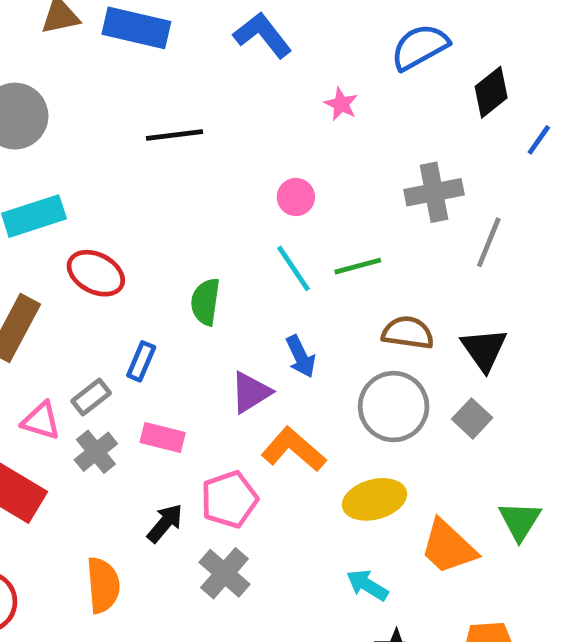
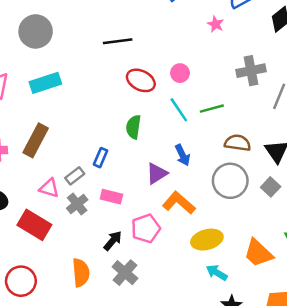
pink star: (341, 104) -> (216, 24), moved
red ellipse: (96, 273) -> (141, 80), moved
yellow ellipse: (374, 499) -> (207, 240), moved
gray cross: (224, 573) -> (125, 273), moved

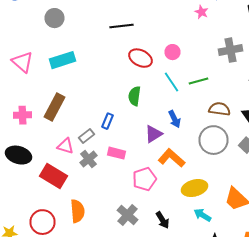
gray circle: (36, 31) -> (54, 18), size x0.7
black arrow: (113, 241) -> (162, 220), moved, turned 108
orange semicircle: (81, 273) -> (78, 211), moved

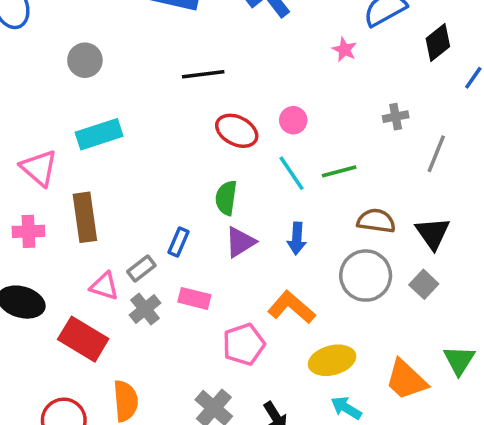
gray cross: (230, 50) -> (396, 117), size x0.6
pink triangle: (22, 62) -> (39, 168), moved
brown rectangle: (54, 107) -> (85, 217), turned -36
blue arrow: (174, 119) -> (297, 238), turned 30
purple triangle: (154, 134) -> (240, 242), moved

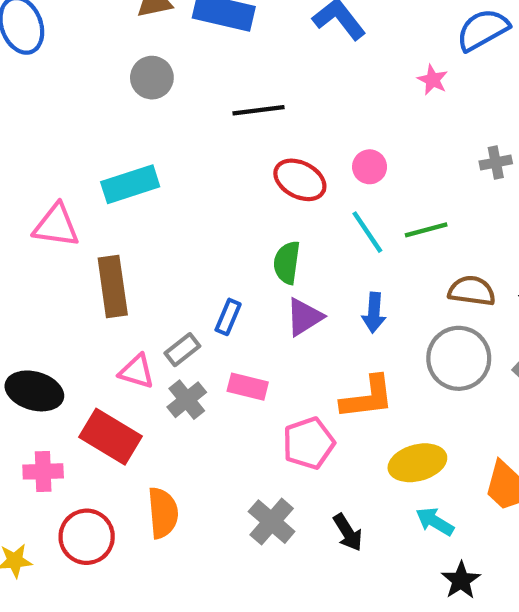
gray circle: (85, 60) -> (152, 78), moved
pink triangle: (39, 168) -> (56, 226), turned -33
pink cross: (28, 231) -> (43, 471), moved
orange L-shape: (291, 307) -> (367, 397), turned 132

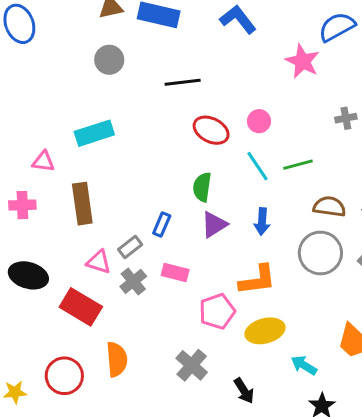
pink star: (433, 80) -> (302, 61), size x1.6
pink triangle: (56, 226) -> (43, 162), size x0.7
yellow ellipse: (417, 463) -> (265, 331), moved
pink cross: (43, 471) -> (22, 205), moved
black arrow: (348, 532) -> (244, 391), moved

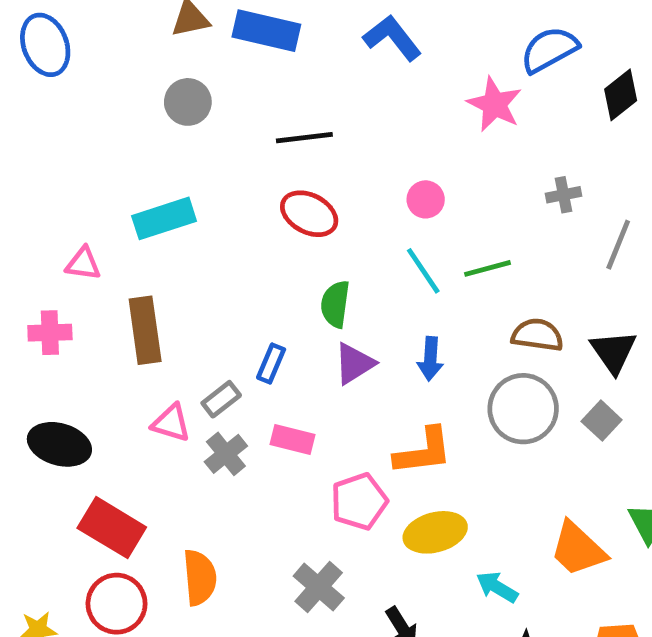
red ellipse: (211, 130) -> (309, 214), moved
red rectangle: (81, 307) -> (112, 528), moved

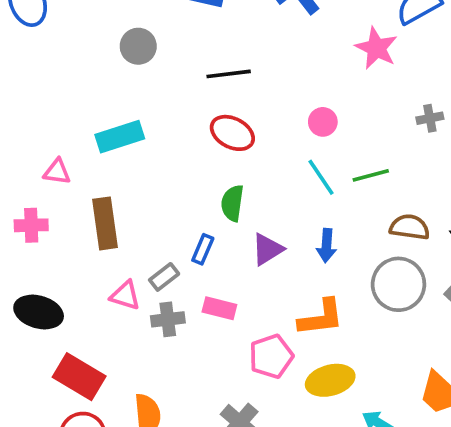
green semicircle: (335, 304) -> (232, 203), moved
gray cross: (226, 454) -> (168, 319), turned 32

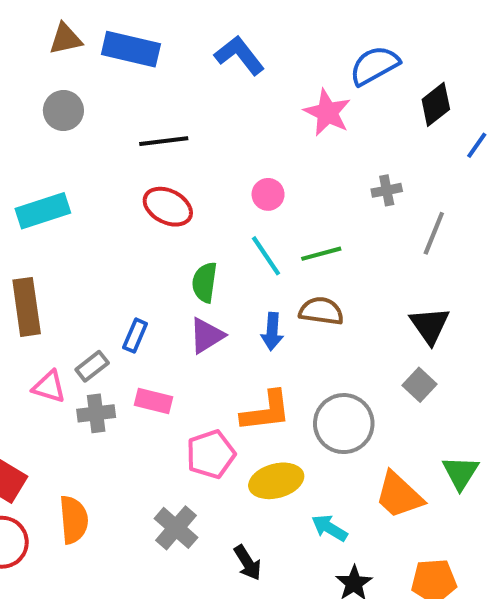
green semicircle: (232, 203) -> (205, 282), moved
brown semicircle: (410, 227) -> (321, 311), moved
gray circle: (398, 284) -> (344, 424), moved

